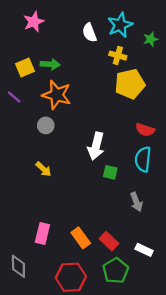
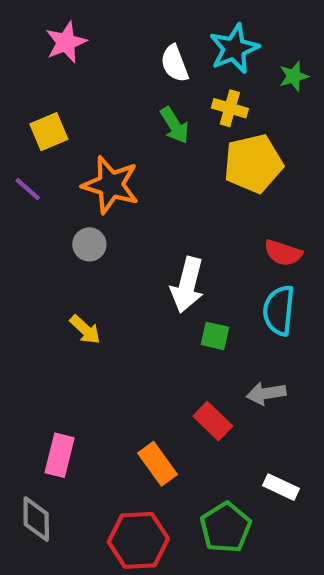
green arrow: (50, 64) -> (175, 125), moved, turned 54
gray arrow: (136, 202) -> (266, 393), turned 102
pink rectangle: (42, 234) -> (60, 455), moved
red rectangle: (109, 241) -> (213, 421), moved

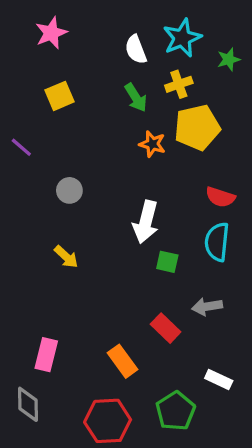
yellow cross: (230, 108) -> (179, 84), turned -35
yellow square: (49, 132) -> (59, 96), moved
orange star: (111, 185) -> (152, 144), moved, size x0.6

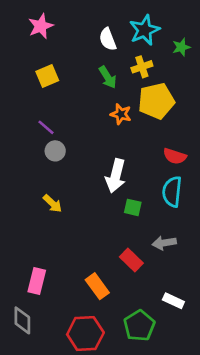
purple line: (21, 147) -> (46, 127), moved

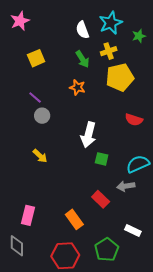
pink star: (41, 26) -> (20, 21), moved
orange star: (121, 114) -> (77, 87), moved
cyan semicircle: (172, 192) -> (138, 164), moved, turned 60

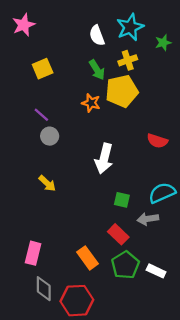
yellow pentagon: (120, 77) -> (122, 91), moved
green square: (102, 159) -> (122, 200), moved
gray diamond: (17, 246) -> (44, 289), moved
green pentagon: (107, 250) -> (125, 265), moved

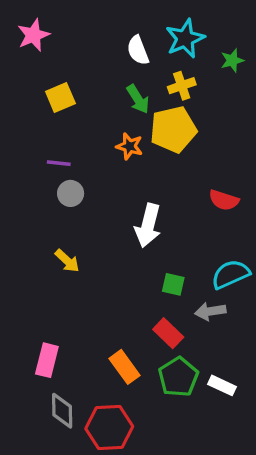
purple line: (41, 115) -> (59, 163), turned -35

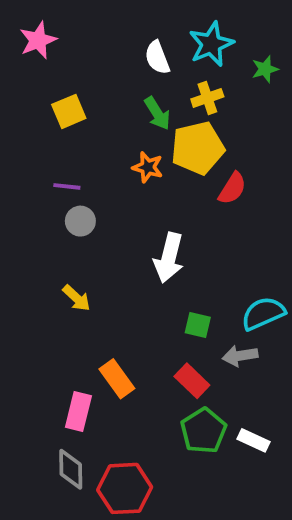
red semicircle: (224, 200) -> (232, 188), moved, turned -76
pink rectangle: (47, 360) -> (78, 412), moved
orange rectangle: (124, 367) -> (117, 379), moved

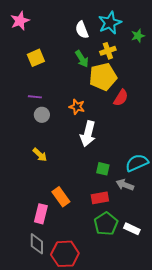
orange star: (148, 167) -> (77, 107), moved
gray arrow: (240, 356) -> (125, 185), turned 30
red rectangle: (192, 381) -> (100, 198), turned -54

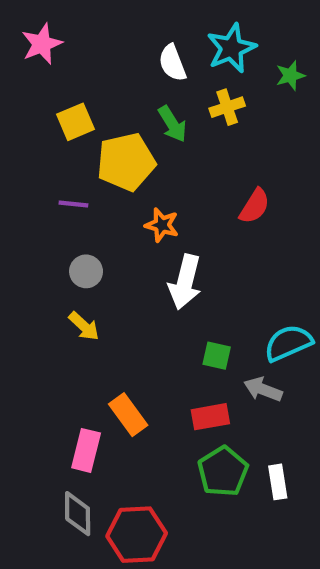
yellow pentagon: (103, 77) -> (126, 162), moved
gray circle: (42, 115) -> (86, 271), moved
white rectangle: (132, 229) -> (278, 482), turned 56

